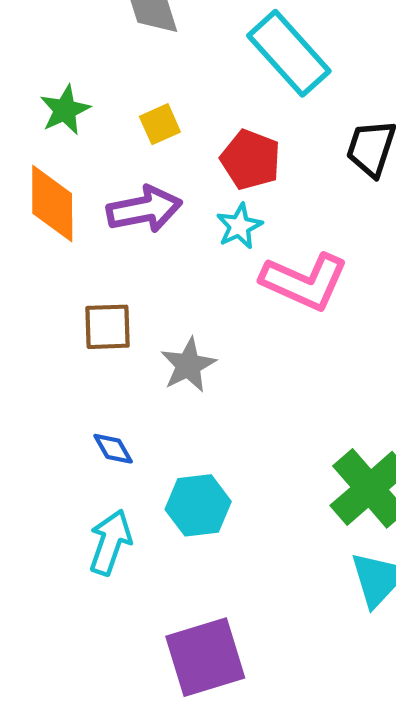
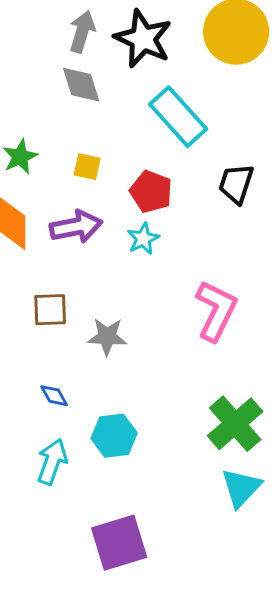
yellow square: (160, 124) -> (87, 167), turned 36
pink L-shape: (304, 281) -> (216, 311), moved, turned -88
gray star: (188, 365) -> (107, 337), turned 30

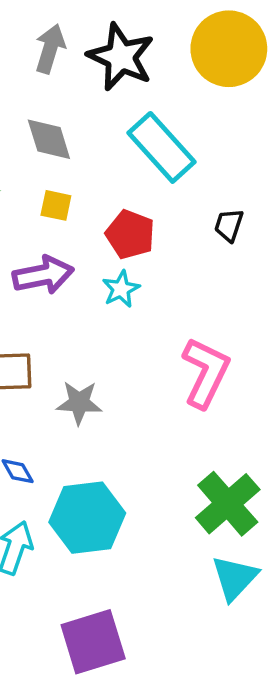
gray diamond: (81, 85) -> (49, 139), moved
black trapezoid: (236, 184) -> (229, 225), size x0.7
cyan hexagon: (114, 436) -> (87, 518), size x1.4

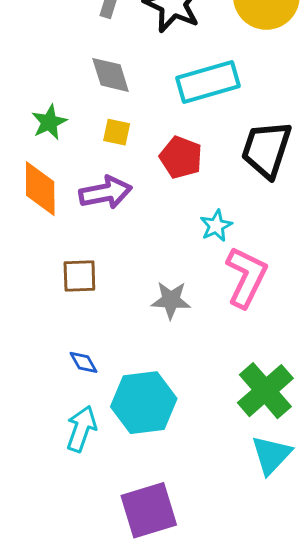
cyan rectangle: (162, 147) -> (208, 82), turned -64
black trapezoid: (229, 225) -> (266, 149), size x2.0
cyan star: (121, 289) -> (216, 226), moved
gray star: (79, 403) -> (171, 300), moved

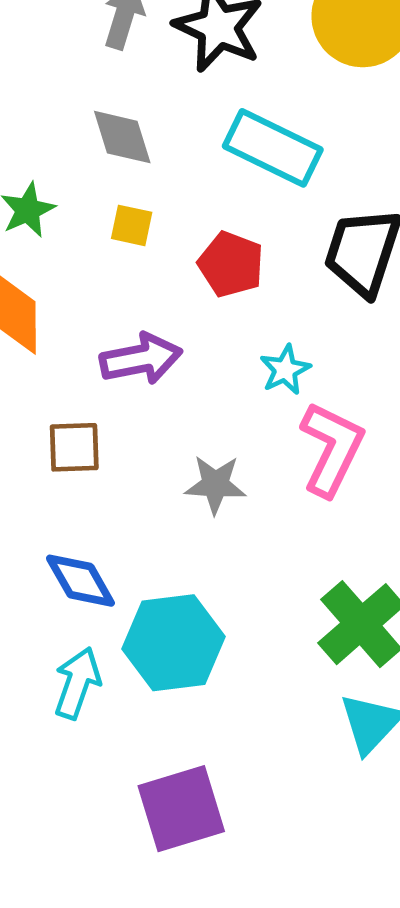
cyan rectangle: (208, 82) -> (273, 148), turned 42
purple arrow: (106, 193) -> (141, 359), moved
blue diamond: (83, 362) -> (80, 581), size x1.6

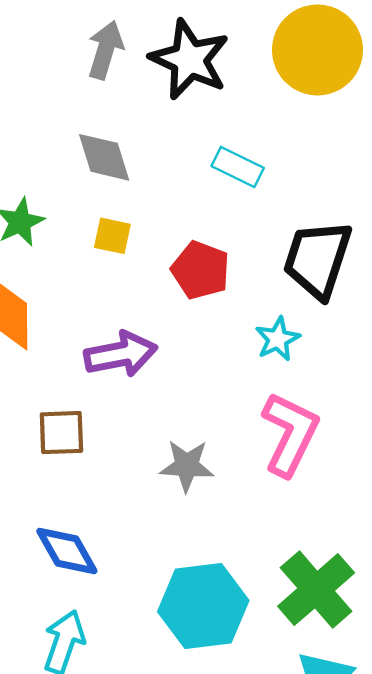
cyan rectangle: (273, 148) -> (238, 167), size x0.6
cyan star: (285, 370) -> (278, 339), moved
cyan hexagon: (173, 643) -> (203, 606), moved

